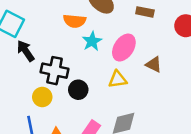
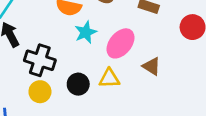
black circle: (78, 90) -> (78, 84), moved
yellow circle: (42, 97) -> (40, 92), moved

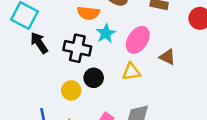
black cross: (40, 60) -> (77, 48), moved
black circle: (78, 84) -> (94, 78), moved

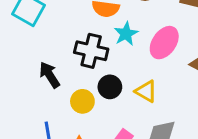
black arrow: (39, 43) -> (50, 75), moved
yellow triangle: (131, 72) -> (146, 91), moved, turned 36

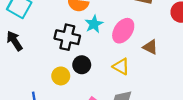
black arrow: (50, 75) -> (15, 41), moved
yellow triangle: (146, 91) -> (121, 66), moved

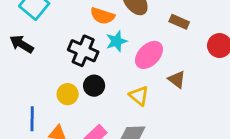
black arrow: (15, 41) -> (22, 44), turned -36

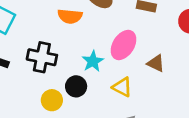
cyan star: (117, 41) -> (93, 61), moved
black cross: (83, 51) -> (42, 57), moved

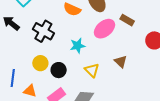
pink ellipse: (124, 45) -> (105, 29), moved
black circle: (76, 86) -> (59, 70), moved

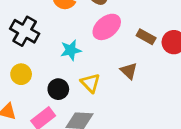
brown rectangle: (127, 20) -> (146, 37), moved
black circle: (59, 70) -> (58, 89), moved

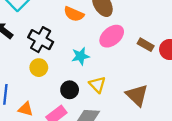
brown triangle: (129, 71) -> (137, 95), moved, size x1.5
yellow circle: (21, 74) -> (39, 68), moved

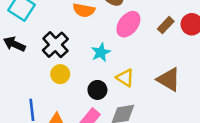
black cross: (41, 40) -> (55, 45), turned 30
brown rectangle: (146, 45) -> (166, 25), turned -63

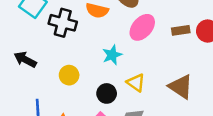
brown rectangle: (166, 25) -> (181, 30), turned 35
black arrow: (14, 44) -> (25, 59), moved
black cross: (55, 45) -> (63, 23), moved, turned -35

